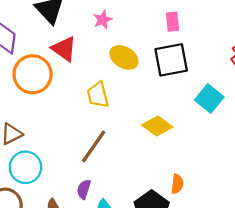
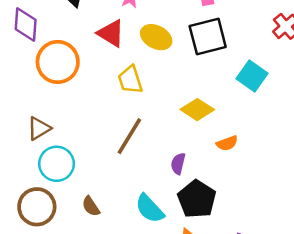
red triangle: (64, 49) -> (111, 33), moved
orange semicircle: (177, 184) -> (227, 143), moved, turned 66
purple semicircle: (84, 189) -> (178, 164), moved

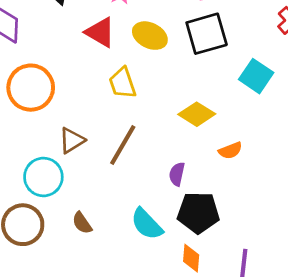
orange circle: (58, 62) -> (31, 88), moved
brown triangle: (39, 128) -> (72, 140), moved
black pentagon: (197, 199) -> (198, 213), turned -30

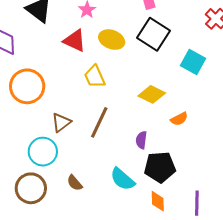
black square: (207, 34) -> (153, 34), turned -36

